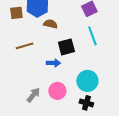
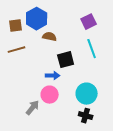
brown line: (24, 46) -> (17, 50), moved
pink circle: (57, 91) -> (50, 95), moved

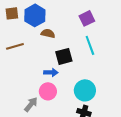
brown square: (16, 26) -> (12, 13), moved

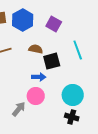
purple square: (87, 18) -> (54, 24), moved, turned -35
brown semicircle: (48, 33) -> (36, 49), moved

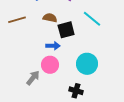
cyan line: (78, 50) -> (92, 19), turned -30
black cross: (72, 117) -> (76, 91), moved

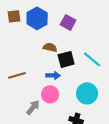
cyan line: (92, 19) -> (92, 59), moved
brown line: (17, 20) -> (17, 75), moved

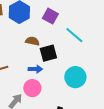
cyan line: (92, 59) -> (74, 35), moved
cyan circle: (87, 93) -> (75, 77), moved

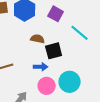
cyan circle: (75, 77) -> (70, 82), moved
pink circle: (32, 88) -> (47, 86), moved

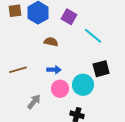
black square: (54, 51) -> (101, 69), moved

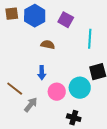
cyan line: (93, 36) -> (90, 39), turned 54
brown line: (18, 70) -> (15, 89), moved, turned 54
blue arrow: (54, 70) -> (42, 73), moved, turned 88

